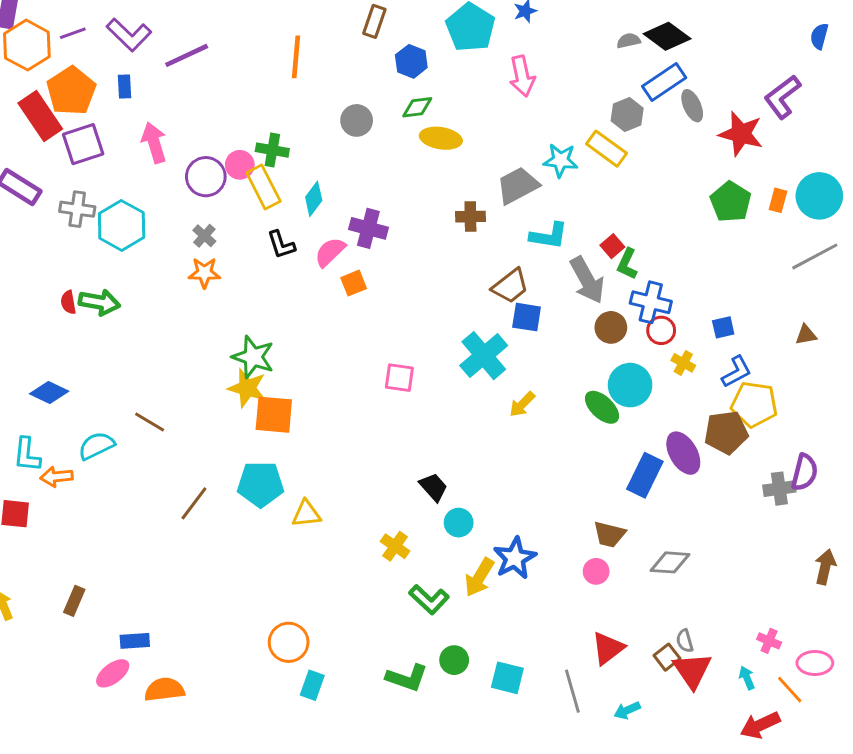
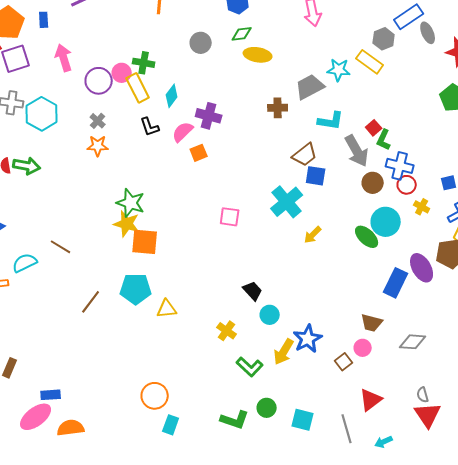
brown square: (667, 657) -> (344, 362), moved
pink ellipse: (113, 673) -> (36, 417), size x1.4

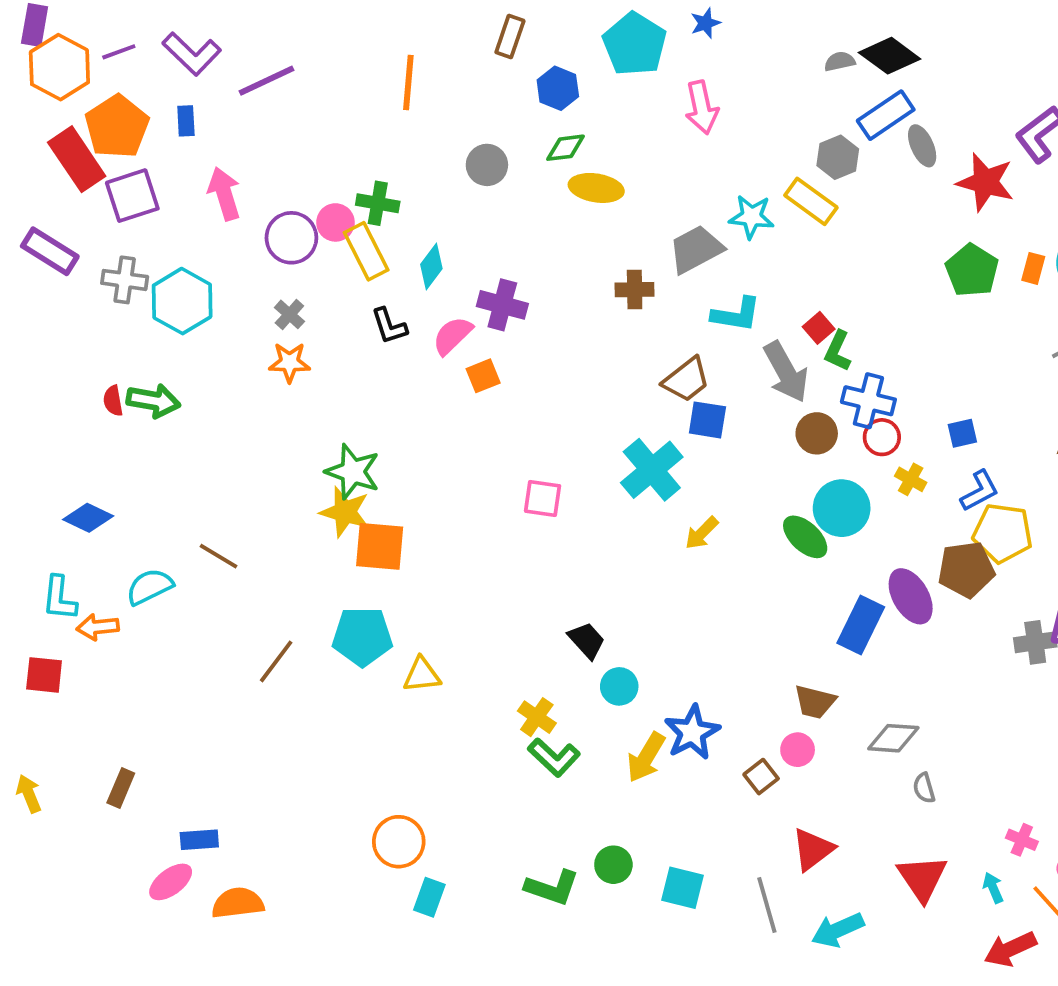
green L-shape: (250, 367) -> (554, 757), moved
gray semicircle: (423, 395) -> (924, 788), moved
pink ellipse: (36, 417) -> (171, 882), size x0.7
cyan arrow: (384, 442) -> (838, 930), size x1.5

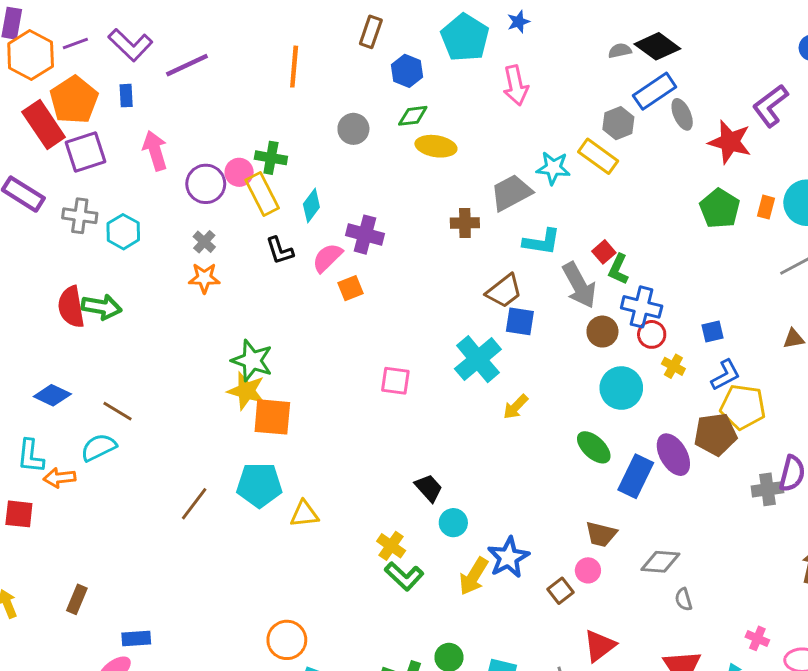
cyan hexagon: (182, 301) -> (123, 232), size x0.7
red semicircle: (113, 401) -> (71, 307), size x1.8
green ellipse: (805, 537) -> (594, 447), moved
brown line: (219, 556) -> (117, 411), moved

